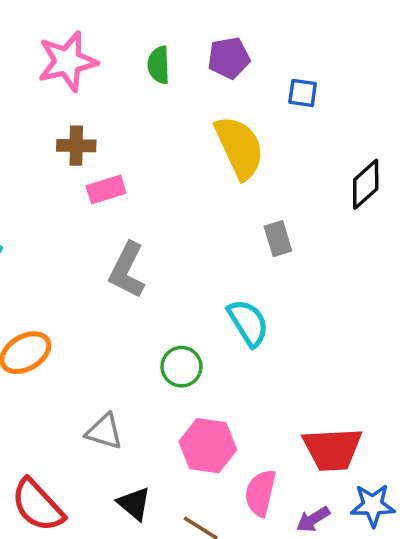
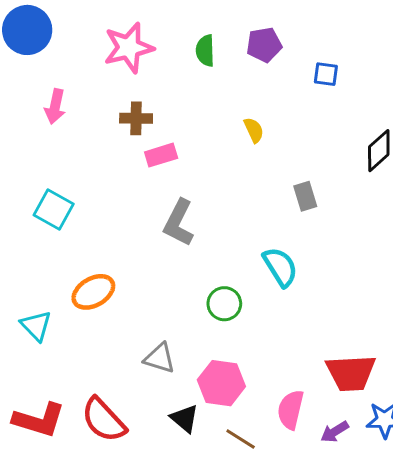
yellow semicircle: (239, 147) -> (254, 130), moved, size x0.5
pink hexagon: (208, 446) -> (221, 383), moved

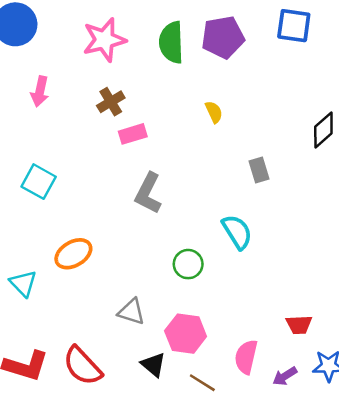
purple pentagon: (264, 45) -> (223, 37), size x1.4
green semicircle: (205, 51) -> (171, 42), size x1.5
blue square: (326, 74) -> (294, 26), moved, size x1.6
brown cross: (136, 118) -> (111, 102), turned -32
red trapezoid: (351, 373) -> (299, 325), size x0.6

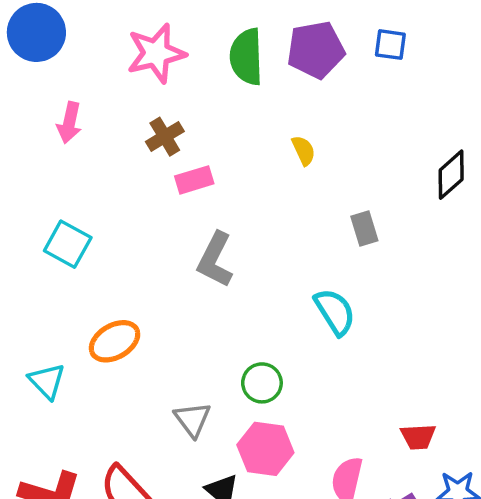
blue square: (294, 26) -> (390, 45), moved, size x0.7
green circle: (188, 264) -> (262, 383), moved
gray triangle: (131, 312) -> (193, 419), turned 36

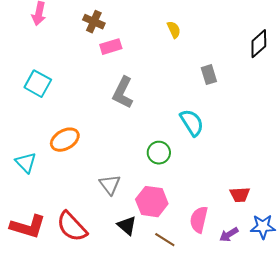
brown cross: (165, 137) -> (94, 22), turned -35
green circle: (262, 383) -> (159, 153), moved

